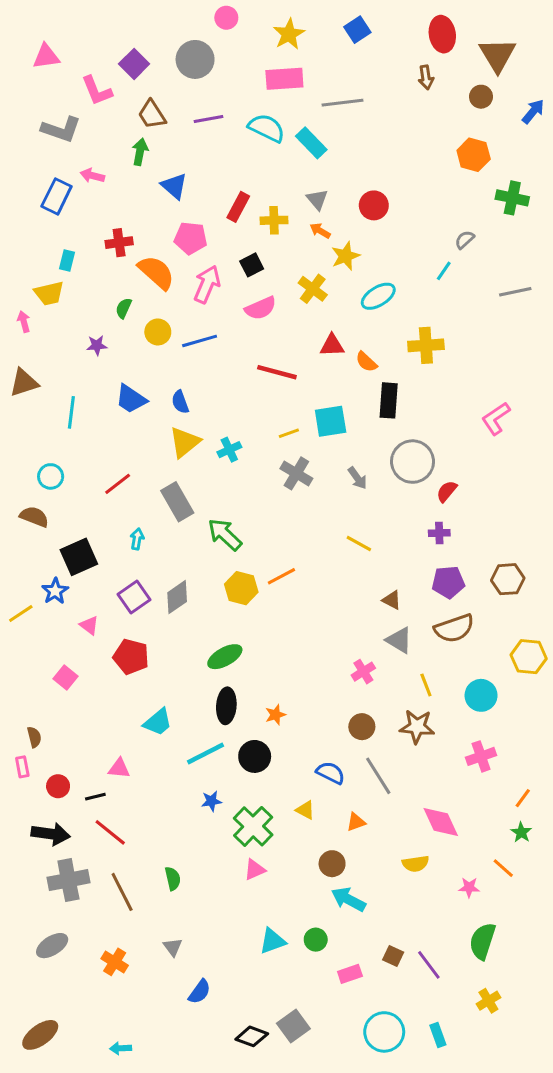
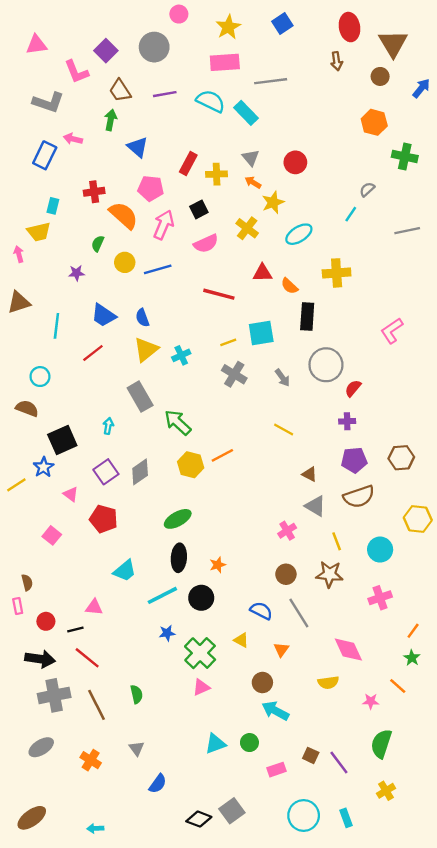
red line: (118, 484) -> (93, 353), moved
orange triangle: (356, 822) -> (281, 650), turned -35

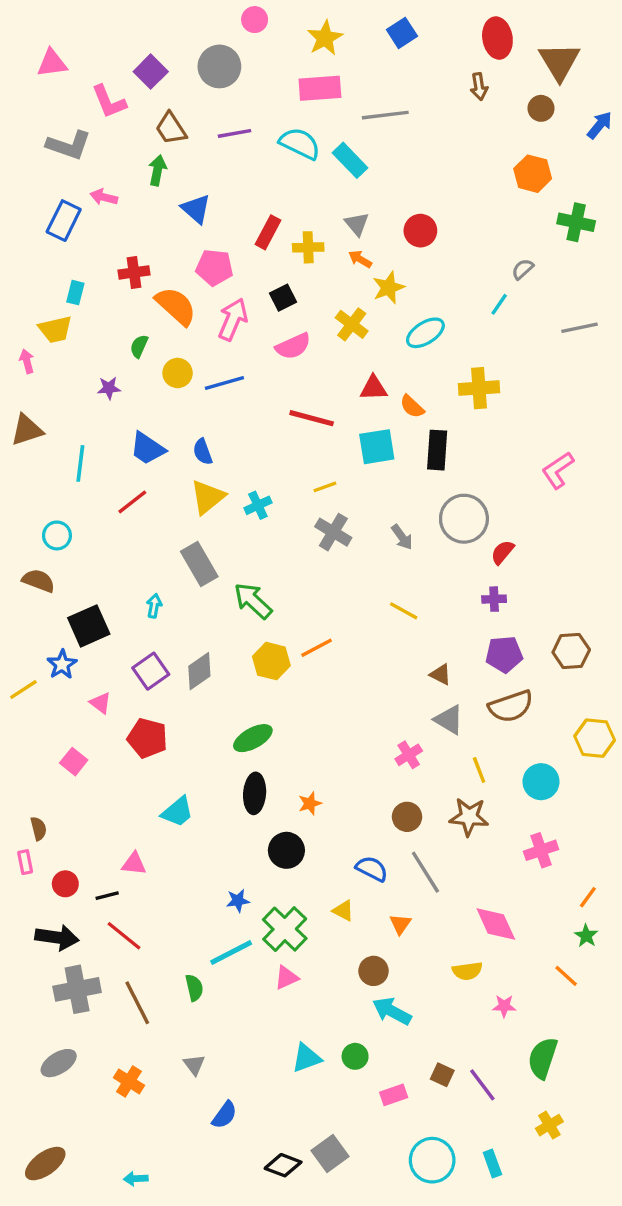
cyan square: (261, 333) -> (377, 447), moved
cyan line: (162, 595) -> (231, 953), moved
pink star: (371, 701) -> (504, 1006), moved

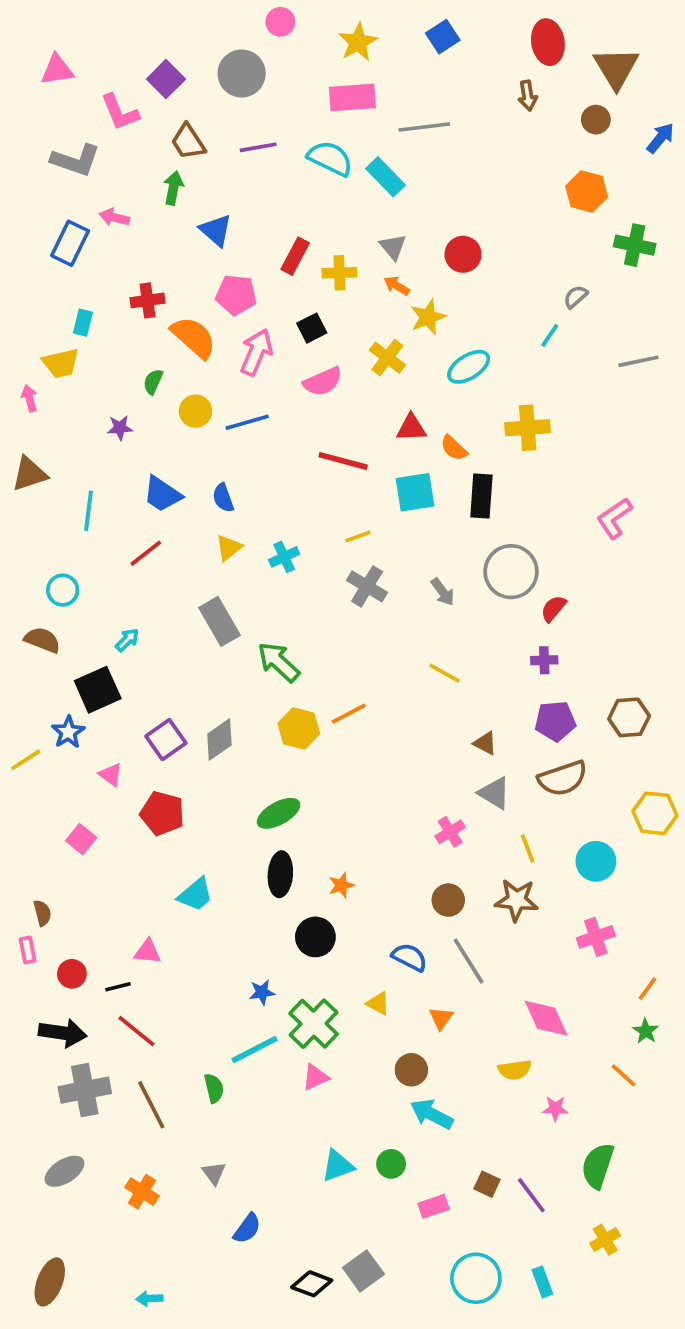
yellow triangle: (208, 497) -> (229, 548), size x0.7
cyan arrow: (154, 606) -> (127, 640), moved, turned 35
brown ellipse: (45, 1164) -> (50, 1282), turned -33

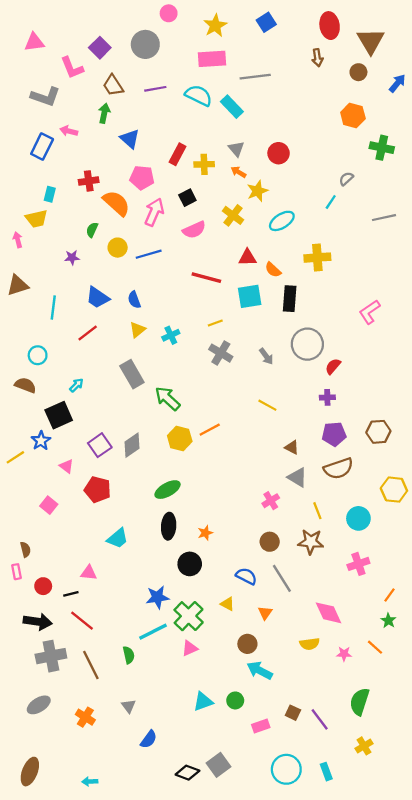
blue star: (262, 992) -> (158, 597), size x1.5
pink star: (555, 1109) -> (344, 654), moved

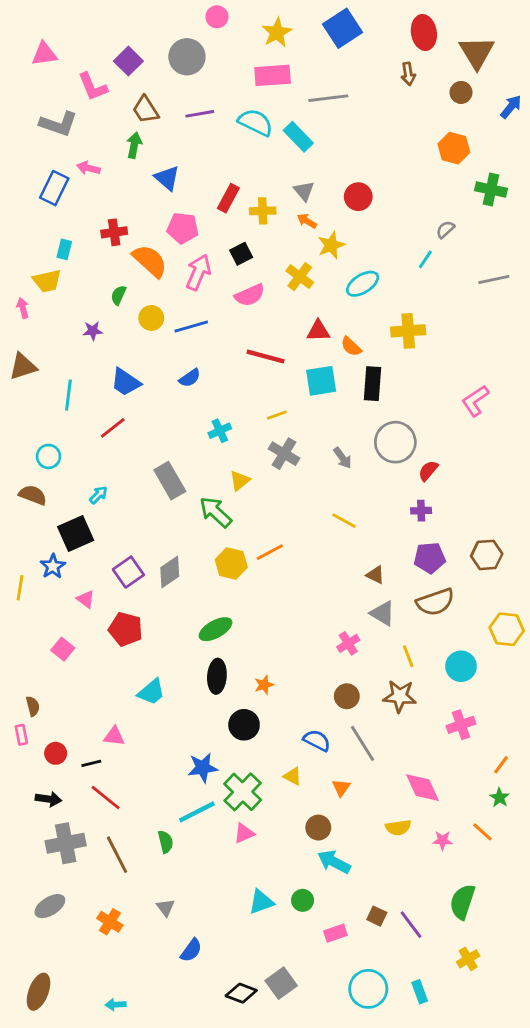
blue square: (266, 22) -> (343, 28), size x1.5
blue semicircle: (134, 300) -> (190, 378), moved, turned -105
yellow triangle: (138, 330) -> (240, 481), moved
yellow line: (15, 457) -> (20, 588), turned -48
black arrow: (38, 622) -> (48, 799), size x0.7

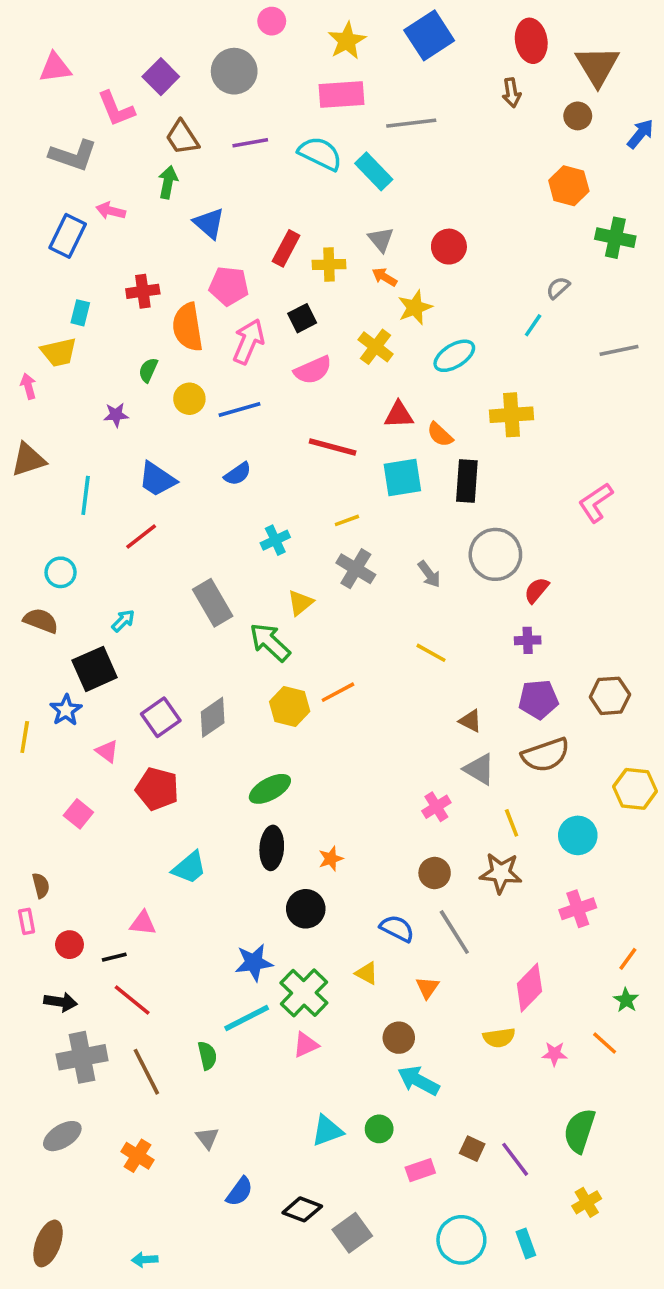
orange semicircle: (150, 261) -> (188, 327), turned -141
pink diamond: (422, 788) -> (529, 988), turned 69
black diamond: (241, 993) -> (302, 1209), moved

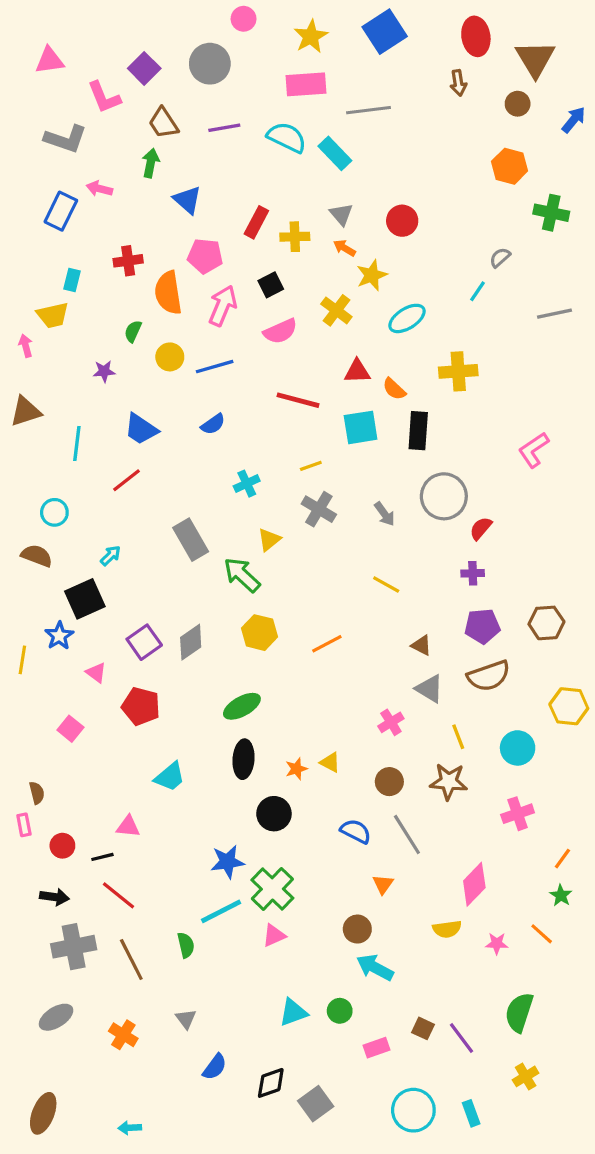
orange line: (338, 692) -> (327, 644), moved
yellow triangle: (367, 973) -> (330, 762), moved
black diamond: (302, 1209) -> (271, 1083), turned -40

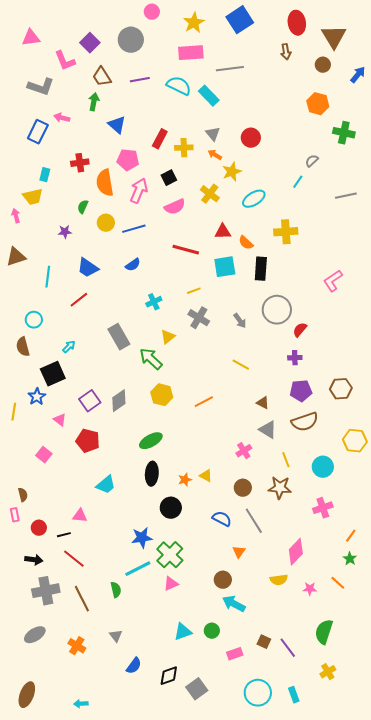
brown semicircle: (37, 556) -> (23, 347), turned -126

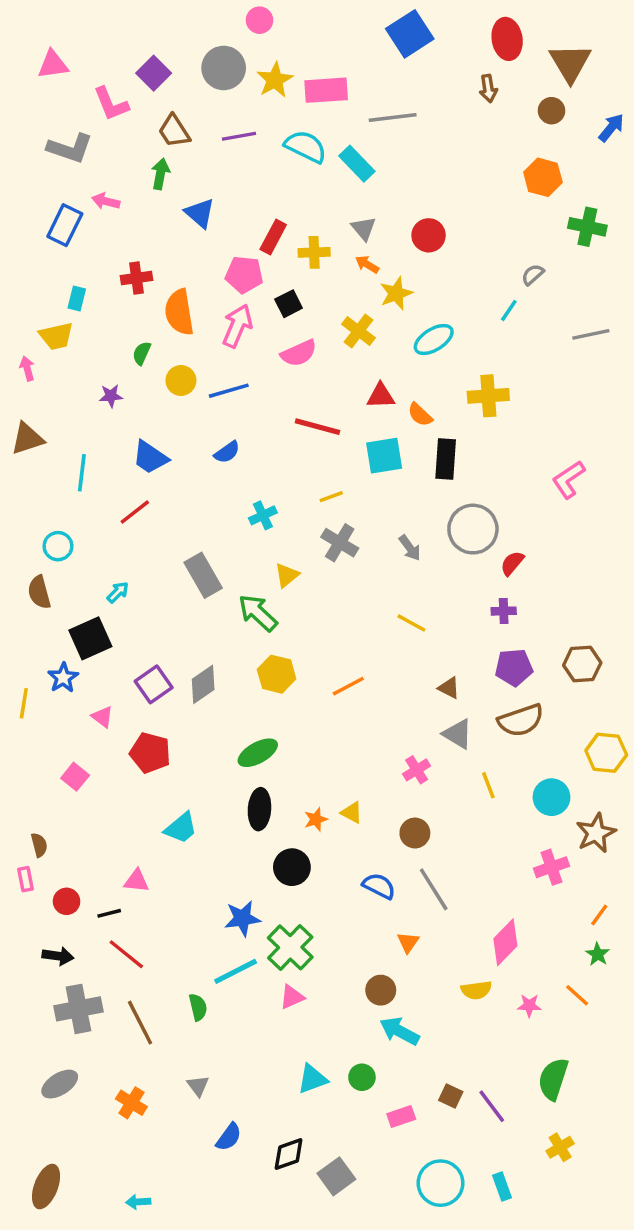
yellow star: (194, 23) -> (275, 80), moved
pink pentagon: (128, 160) -> (244, 275), moved
brown star: (280, 488) -> (596, 833), moved, turned -30

